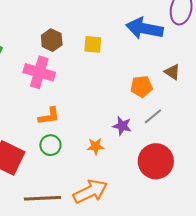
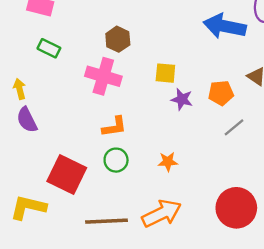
yellow square: (93, 44) -> (165, 73), moved
purple star: (122, 126) -> (182, 99), moved
red circle: (156, 161) -> (236, 208), moved

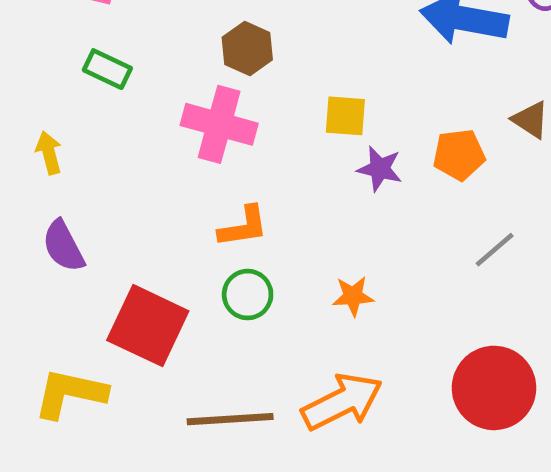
purple semicircle: (27, 120) -> (63, 246), moved
gray line: (234, 127) -> (495, 250), moved

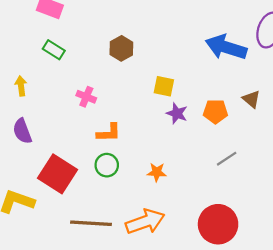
pink cross: (219, 124) -> (86, 97), moved, size x0.6

